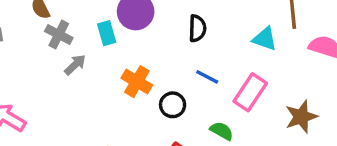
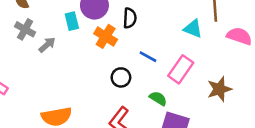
black semicircle: (197, 28) -> (130, 18), moved
gray cross: (59, 35) -> (25, 29), moved
orange cross: (137, 82) -> (106, 36), moved

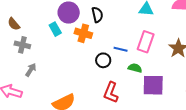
gray arrow: (47, 45) -> (31, 70), moved
blue line: (148, 57) -> (121, 49), moved

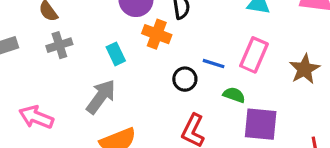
cyan rectangle: (55, 29) -> (116, 54), moved
gray cross: (22, 45) -> (59, 45), turned -35
gray arrow: (31, 70) -> (101, 97), moved, size x1.6

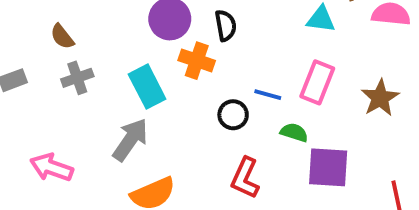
cyan rectangle: (116, 54) -> (147, 87), size x1.5

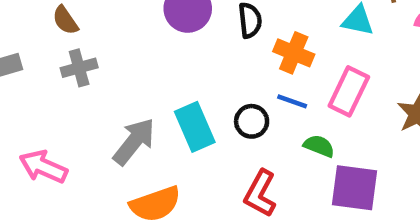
orange cross: (197, 61) -> (294, 53), moved
cyan rectangle: (147, 87) -> (195, 127), moved

